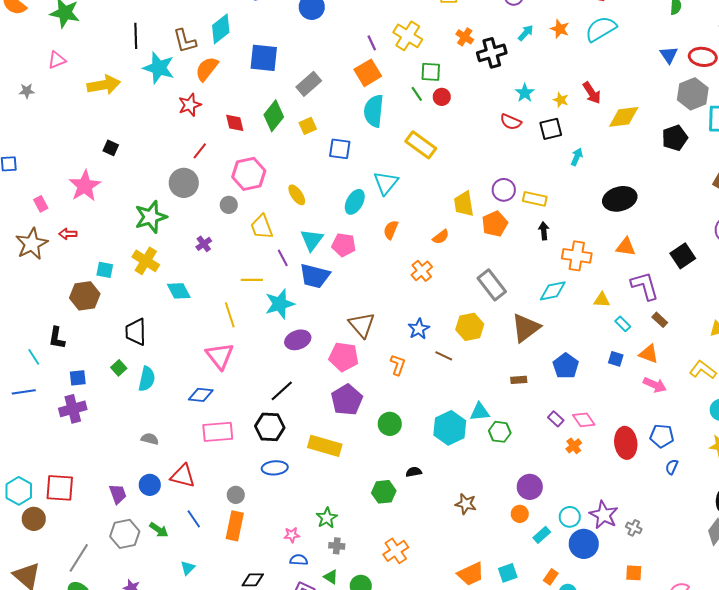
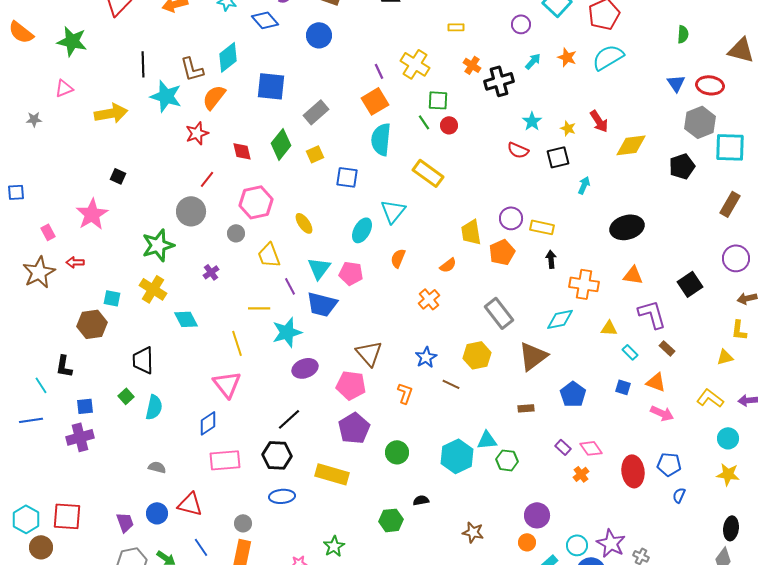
blue diamond: (201, 395) -> (208, 423), turned -40

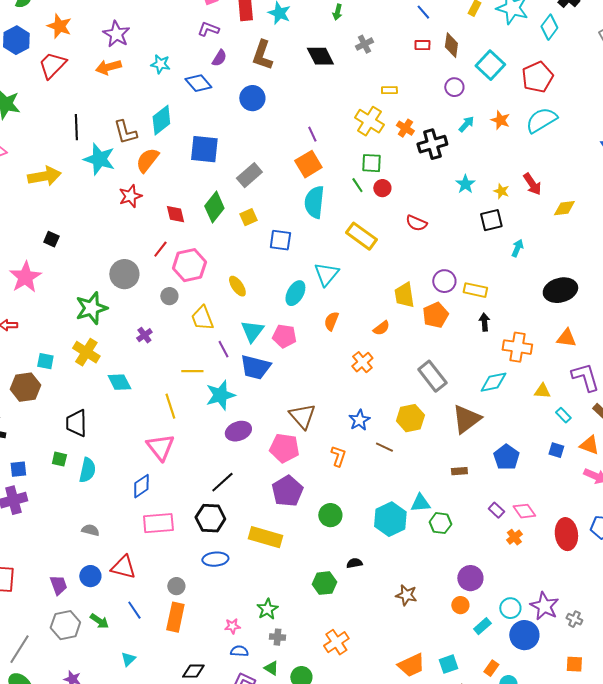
yellow cross: (415, 64) -> (369, 121), moved
yellow diamond: (631, 145) -> (564, 208), size x0.7
red semicircle: (518, 150) -> (416, 223), moved
red line: (207, 179) -> (160, 249), moved
green square: (126, 396) -> (59, 459), turned -35

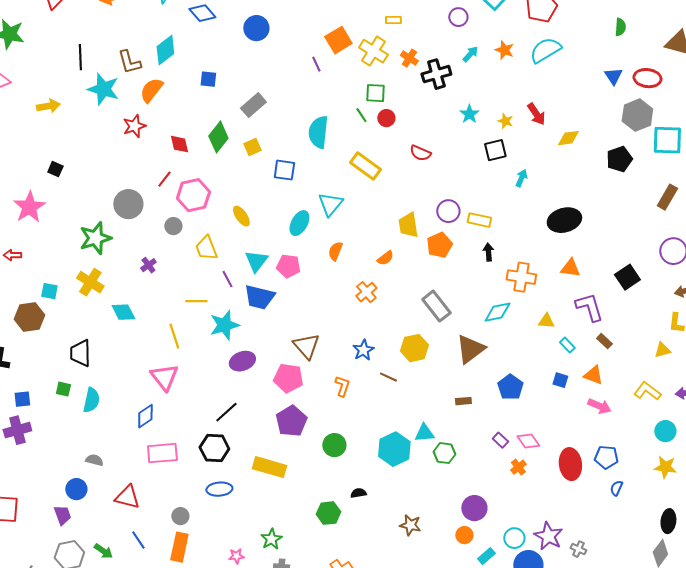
blue square: (204, 149) -> (208, 79), size x0.6
orange square: (308, 164) -> (338, 40), moved
yellow arrow: (44, 176) -> (48, 106), size x0.7
blue circle: (90, 576) -> (76, 489), moved

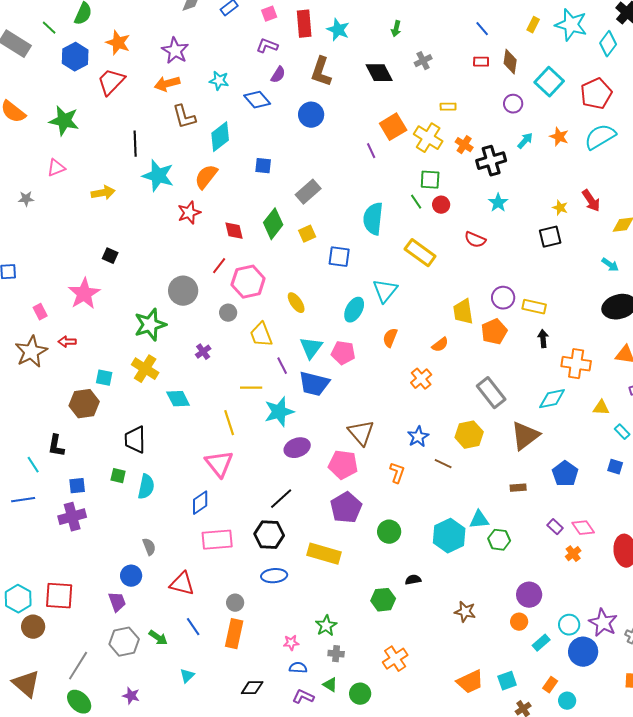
brown L-shape: (129, 62) -> (184, 117), moved
cyan star: (469, 114) -> (498, 203), moved
cyan arrow: (521, 178) -> (610, 265), moved, turned 102
gray semicircle: (94, 460) -> (149, 547), turned 54

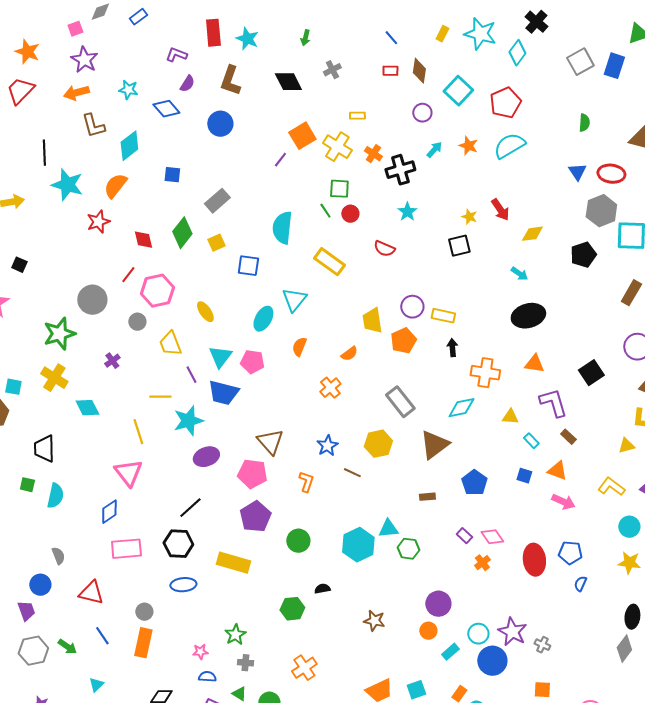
pink square: (269, 14) -> (75, 29), moved
purple line: (371, 151) -> (280, 160), turned 63

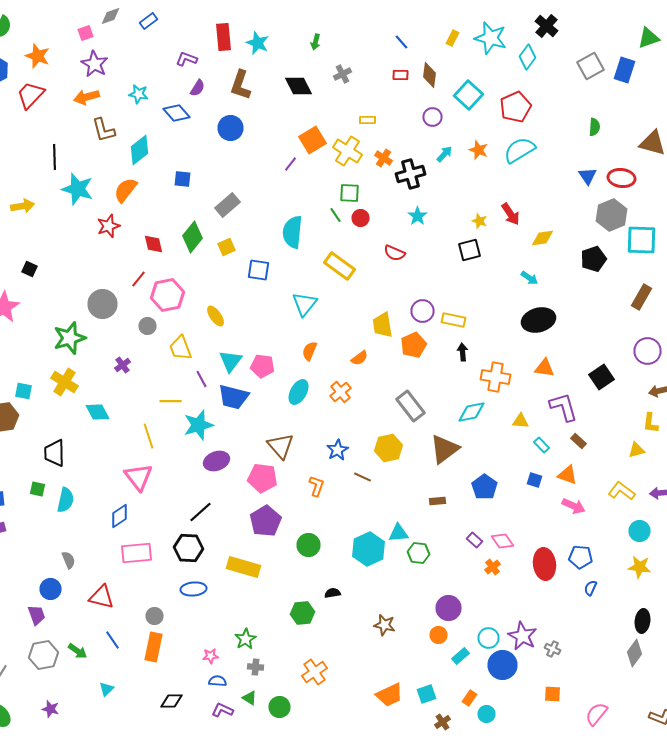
cyan ellipse: (263, 319) -> (298, 392), moved

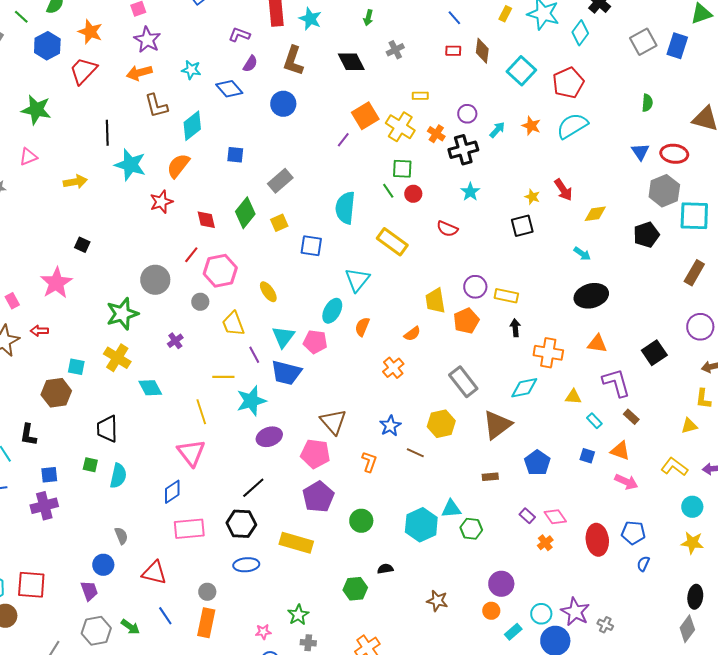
purple circle: (432, 117) -> (467, 114), moved
cyan ellipse: (298, 392) -> (332, 311), moved

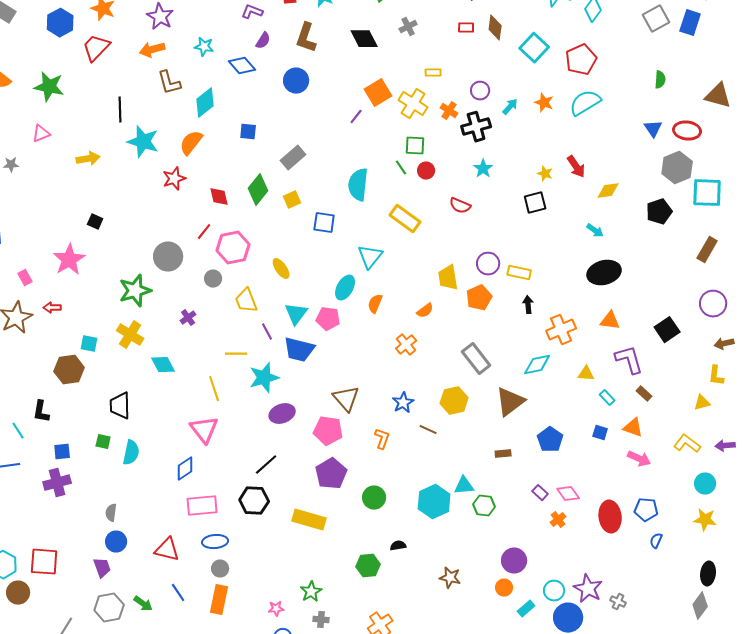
orange cross: (548, 353) -> (561, 330), turned -32
gray semicircle: (121, 536) -> (111, 513), moved, turned -150
blue ellipse: (246, 565) -> (215, 542), moved

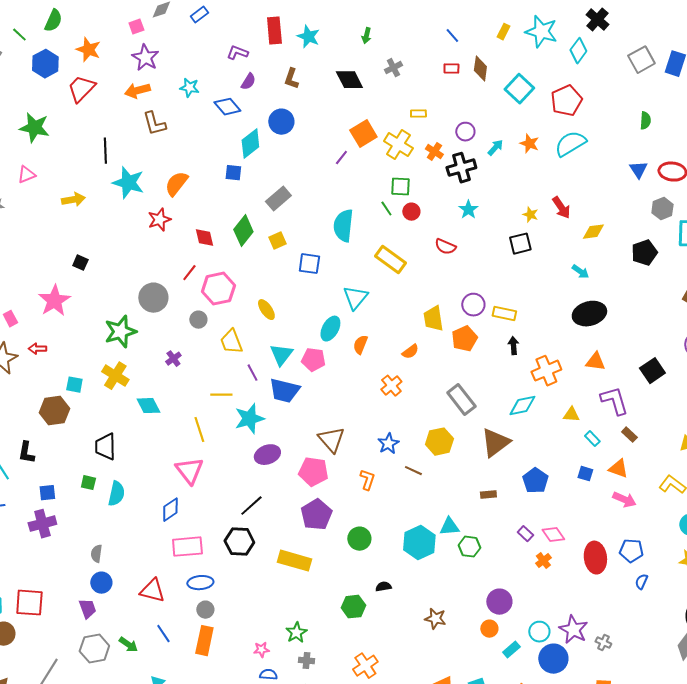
brown L-shape: (306, 38) -> (291, 79), size x0.7
cyan diamond: (205, 103) -> (250, 144), moved
gray hexagon: (677, 168) -> (662, 209), size x0.7

